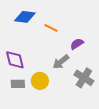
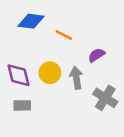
gray arrow: (61, 62) -> (76, 78), turned 120
yellow circle: (40, 81) -> (50, 73), moved

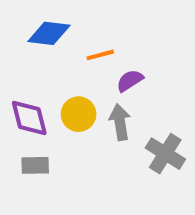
orange line: (64, 35) -> (100, 55), turned -42
purple semicircle: (96, 55) -> (130, 81), moved

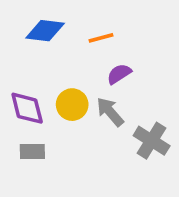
orange line: (100, 55) -> (101, 38), moved
gray arrow: (120, 122) -> (110, 112), turned -32

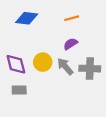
orange line: (101, 38) -> (72, 18), moved
gray cross: (152, 141) -> (90, 69), moved, turned -30

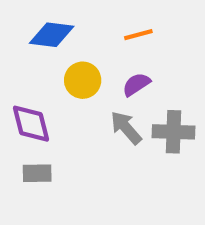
yellow circle: (43, 62) -> (83, 80), moved

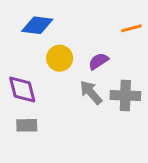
orange line: (138, 35) -> (131, 28), moved

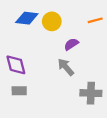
yellow circle: (60, 58) -> (52, 21), moved
gray cross: (125, 95) -> (91, 93), moved

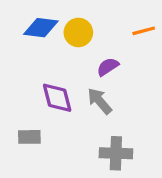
purple diamond: (16, 65) -> (57, 98), moved
gray cross: (91, 93) -> (116, 153), moved

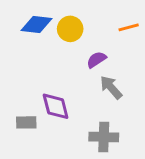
purple diamond: (57, 98) -> (56, 106), moved
gray arrow: (100, 101) -> (111, 87), moved

